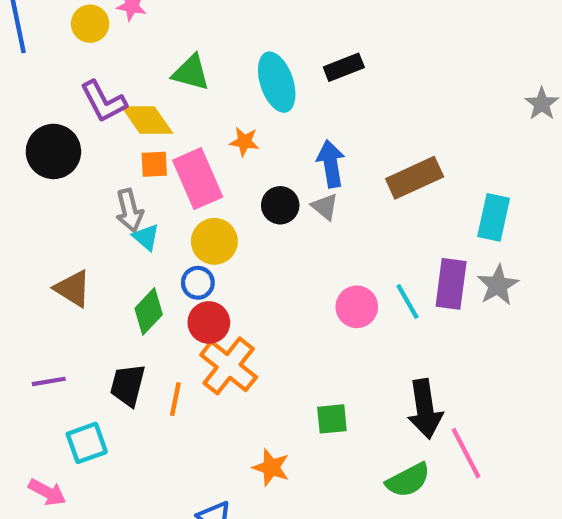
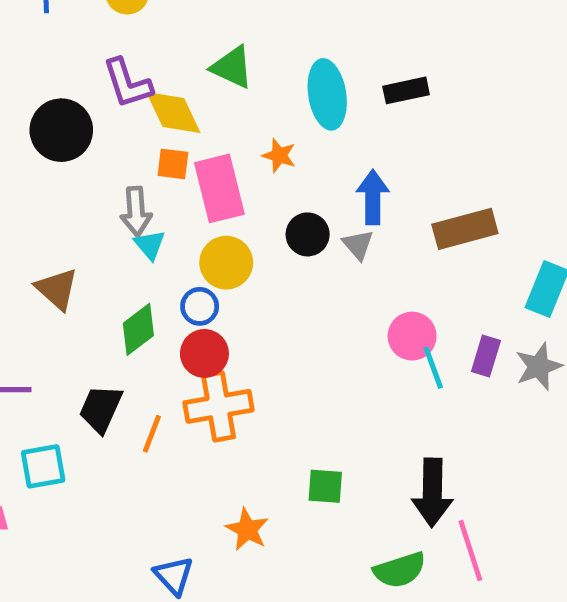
purple rectangle: (451, 284) -> (486, 356), size x0.7
pink circle: (357, 307) -> (412, 336), moved
orange cross: (229, 366) -> (218, 406), turned 32

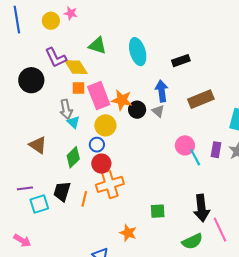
black rectangle: (406, 90) -> (181, 61), moved
orange star: (279, 155) -> (122, 100), moved, size x1.5
cyan square: (43, 466) -> (39, 204), moved

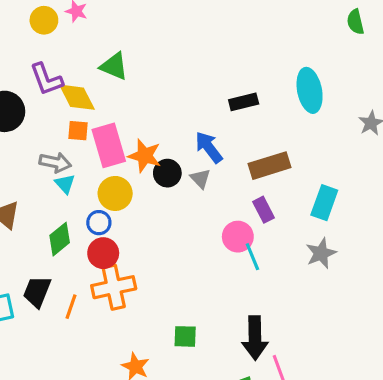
cyan ellipse: (138, 52) -> (310, 90), moved
blue arrow: (162, 91) -> (209, 147), turned -35
gray arrow: (66, 109) -> (55, 162), turned -72
purple rectangle: (216, 150) -> (263, 210), moved, turned -42

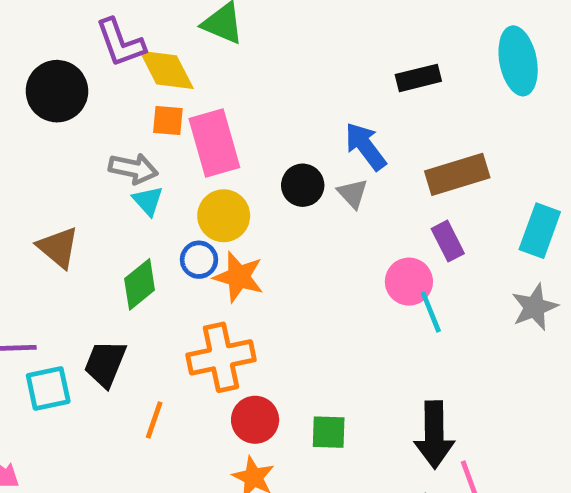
orange star: (145, 156) -> (239, 277), moved
red circle: (103, 253) -> (255, 420), moved
orange line: (71, 307) -> (154, 420), moved

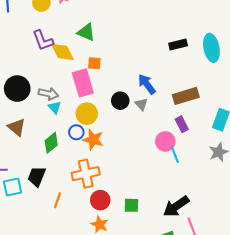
black rectangle: (418, 78) -> (178, 45), moved
black circle: (57, 91) -> (17, 89), moved
orange square: (168, 121) -> (94, 63), moved
black arrow: (434, 435) -> (176, 206), turned 56

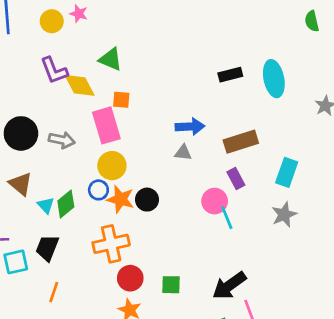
blue arrow: (147, 84) -> (190, 127), turned 125
black circle: (120, 101) -> (147, 200), moved
gray triangle: (141, 104) -> (183, 153), turned -40
cyan triangle: (55, 107) -> (46, 205), moved
orange line: (57, 200) -> (54, 292), moved

